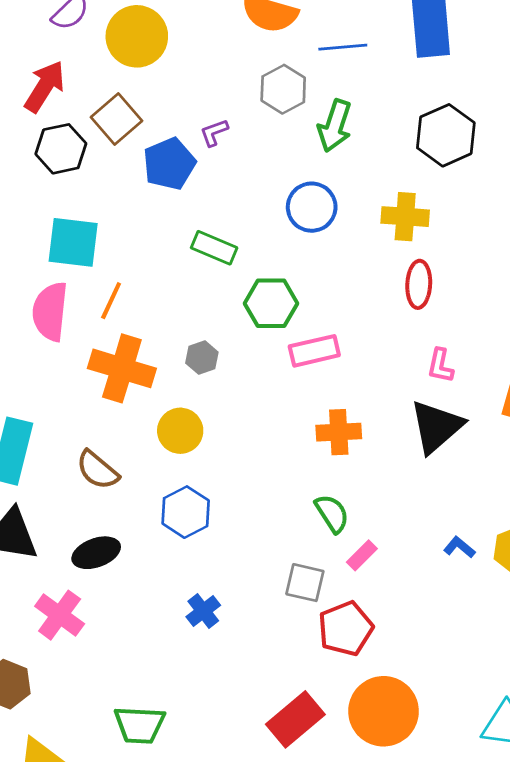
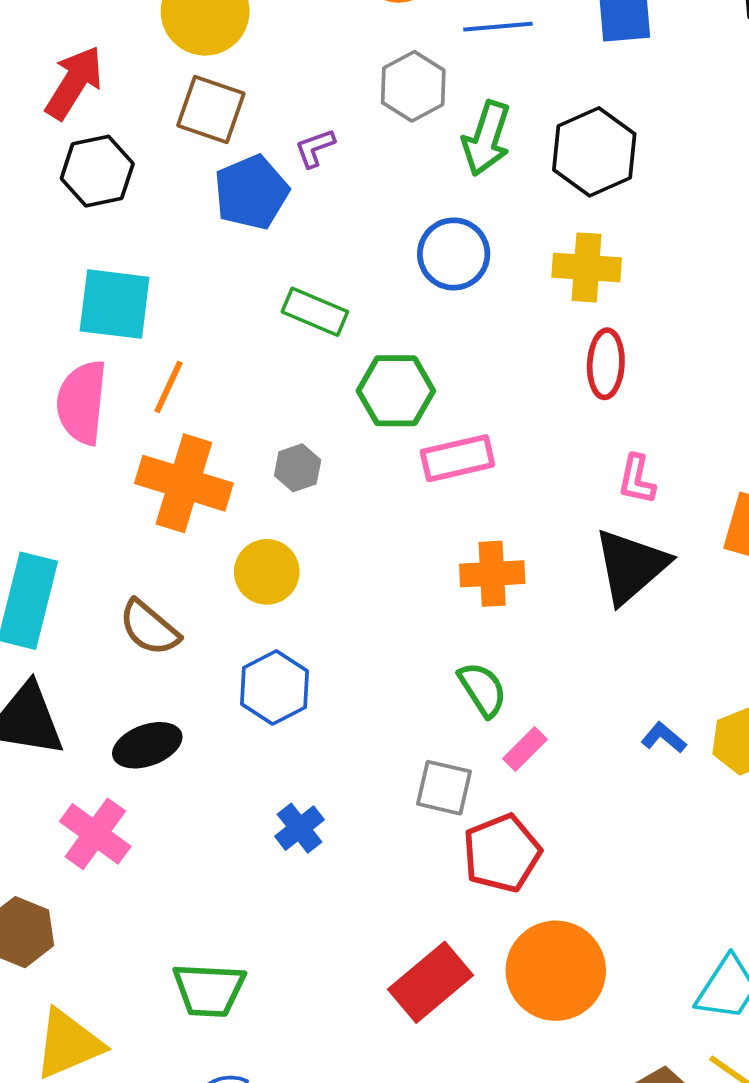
brown square: (116, 119) -> (211, 109), moved, turned -30
black hexagon: (446, 135) -> (594, 152), moved

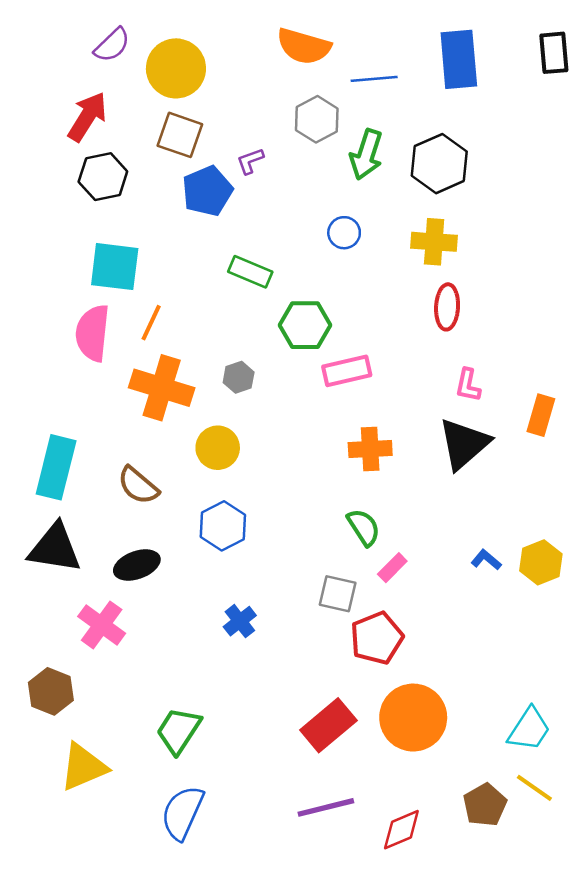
blue circle: (454, 254) -> (344, 233), size x0.7
green trapezoid: (209, 990) -> (179, 731), turned 120

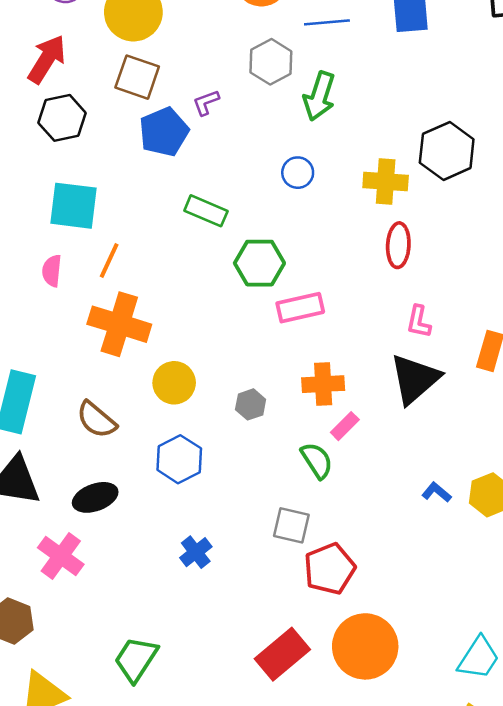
black hexagon: (439, 164) -> (447, 151), moved
pink semicircle: (93, 333) -> (52, 271), size x0.6
gray hexagon: (239, 377) -> (251, 404), moved
pink rectangle: (392, 568) -> (345, 426), moved

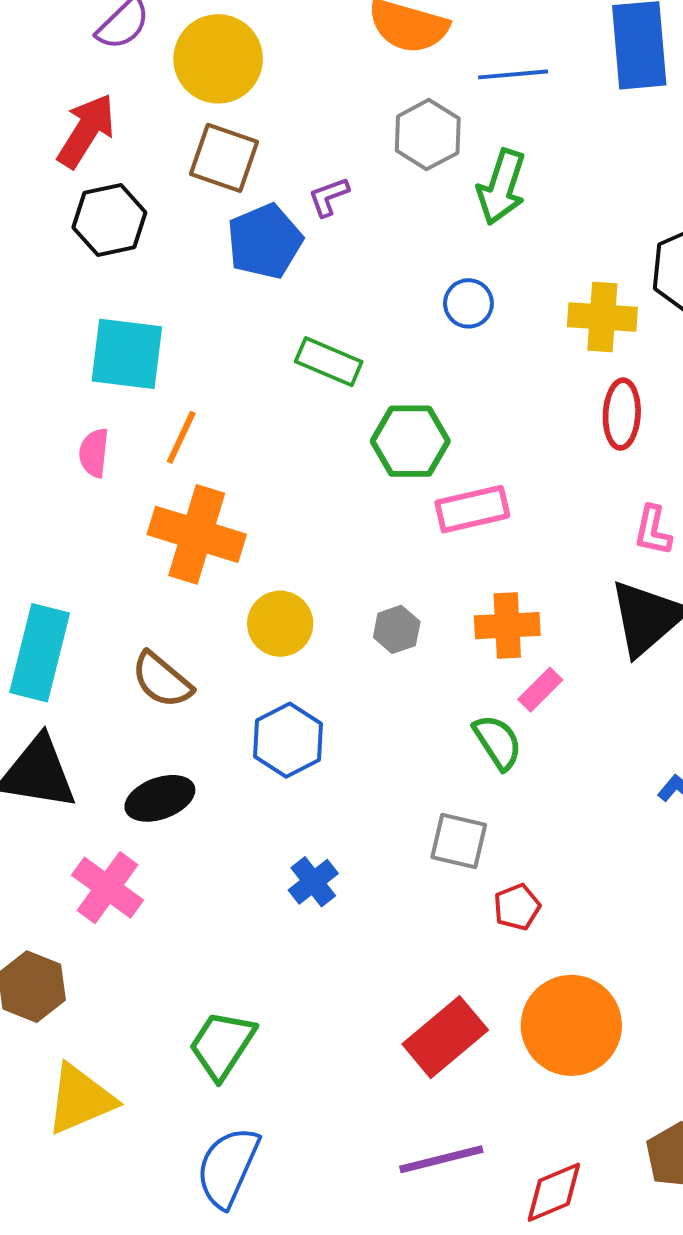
gray hexagon: (251, 404) -> (397, 629), moved
red pentagon: (330, 569) -> (517, 907), size x0.6

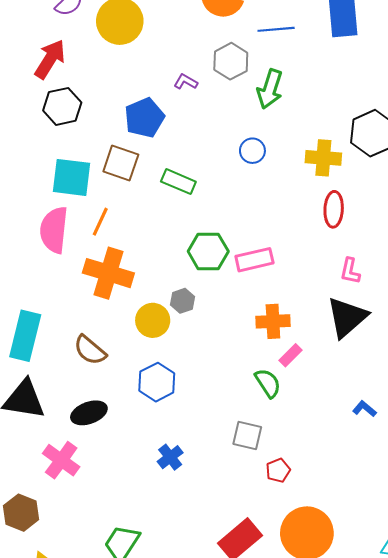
brown square: (224, 158) -> (121, 163), moved
purple L-shape: (329, 197) -> (186, 82), moved, turned 50
green hexagon: (410, 441) -> (208, 251), moved
pink semicircle: (94, 453) -> (54, 230), size x1.8
gray hexagon: (397, 629) -> (183, 301), moved

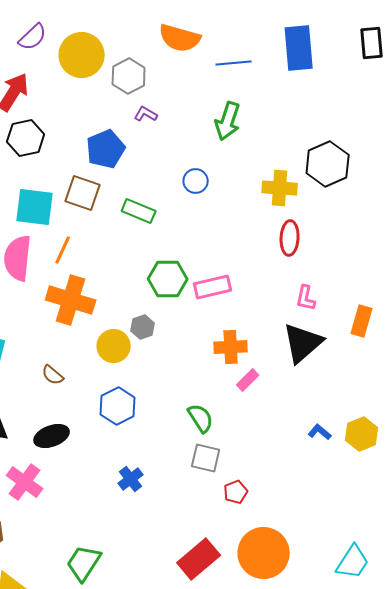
gray hexagon: (231, 61) -> (129, 76), moved
blue circle: (252, 151) -> (196, 181), moved
brown semicircle: (90, 350) -> (53, 375), size x0.7
green semicircle: (268, 383) -> (201, 418), moved

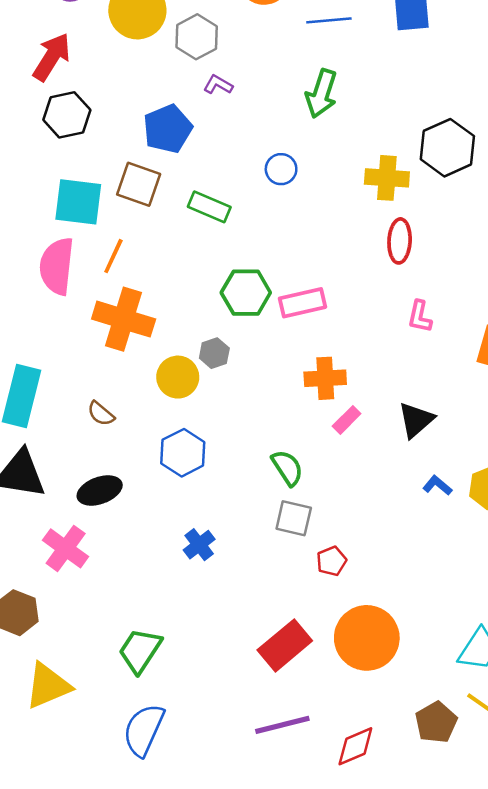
black triangle: (303, 343) -> (416, 420), moved, size x0.7

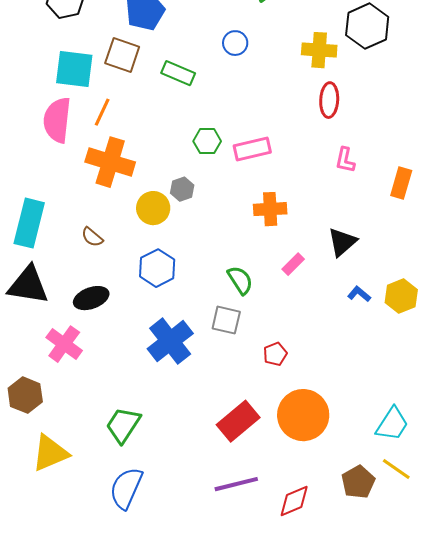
green hexagon: (246, 293) -> (207, 141), size x0.7
pink rectangle: (347, 420) -> (293, 264), moved
gray square: (294, 518) -> (226, 320), moved
blue cross: (199, 545) -> (170, 341), size x1.8

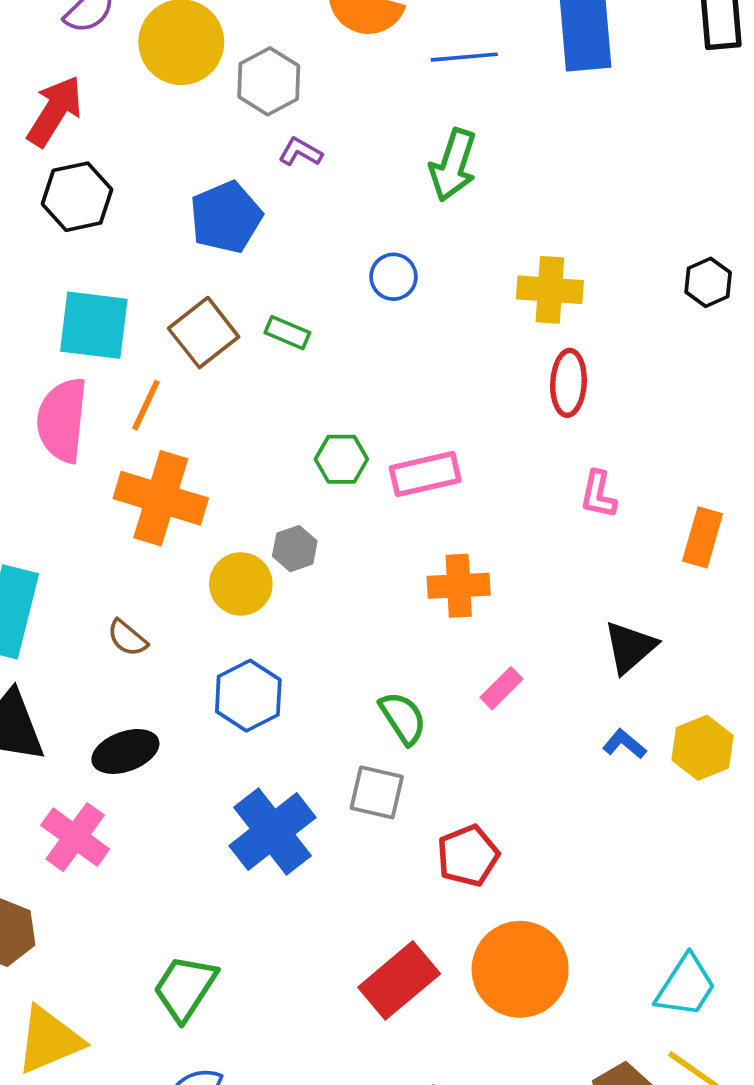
black hexagon: (367, 26) -> (708, 282), moved, size x0.6
brown square: (122, 55) -> (204, 333), moved, turned 33
green rectangle: (178, 73) -> (287, 333), size x0.7
black triangle: (342, 242) -> (630, 647), moved
red pentagon: (275, 354) -> (468, 856), size x1.4

